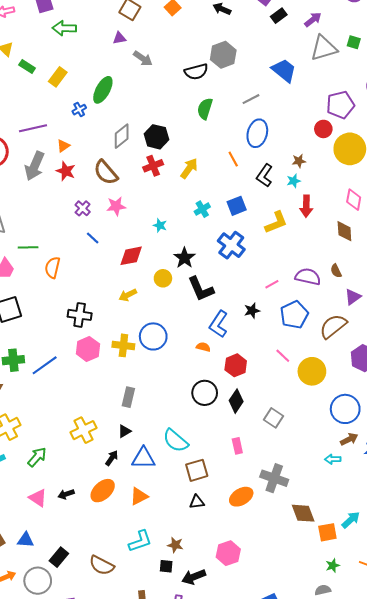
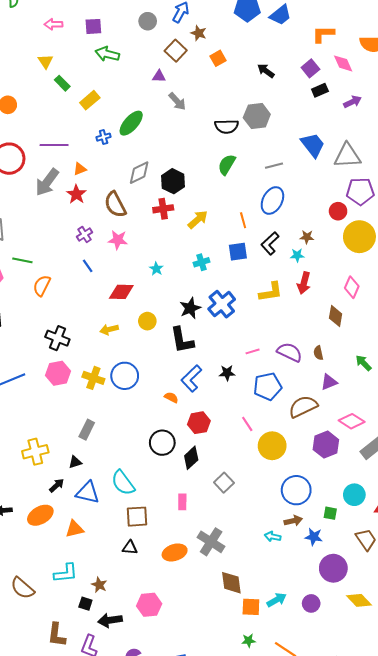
gray triangle: (324, 48) -> (347, 156), moved
blue square: (237, 206) -> (238, 252), moved
black star: (184, 258) -> (190, 308), moved

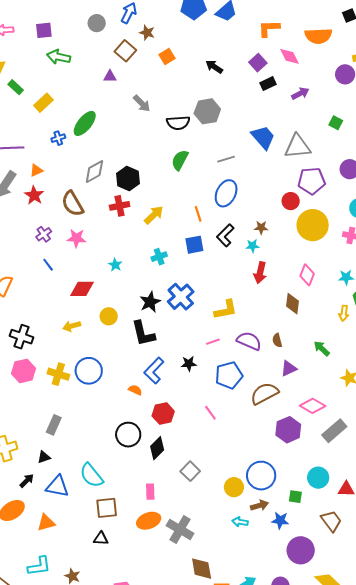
gray arrow: (177, 101) -> (142, 103), moved
yellow L-shape: (271, 292) -> (226, 310), moved
yellow circle: (272, 446) -> (234, 487), moved, size x0.7
orange ellipse: (175, 552) -> (149, 521), moved

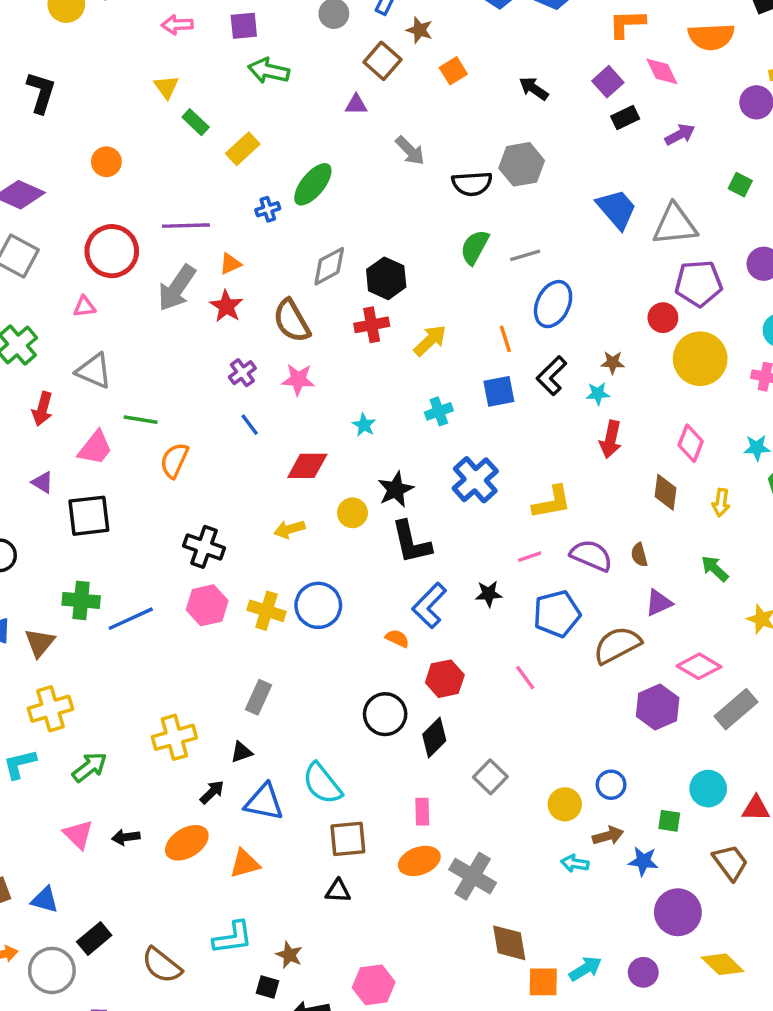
gray line: (226, 159) -> (525, 255), moved
black star: (150, 302) -> (396, 489), moved
yellow arrow: (344, 313) -> (721, 503), moved
blue circle: (261, 476) -> (611, 785), size x0.6

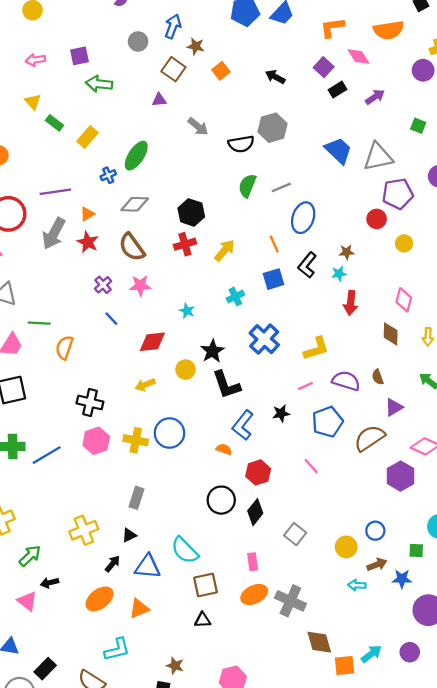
gray diamond: (329, 266) -> (135, 204), moved, turned 36
yellow circle: (700, 359) -> (404, 243), size x0.5
black arrow: (126, 837) -> (50, 583), moved
cyan L-shape: (233, 938) -> (117, 650), moved

